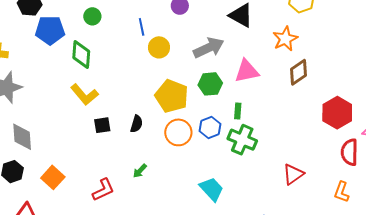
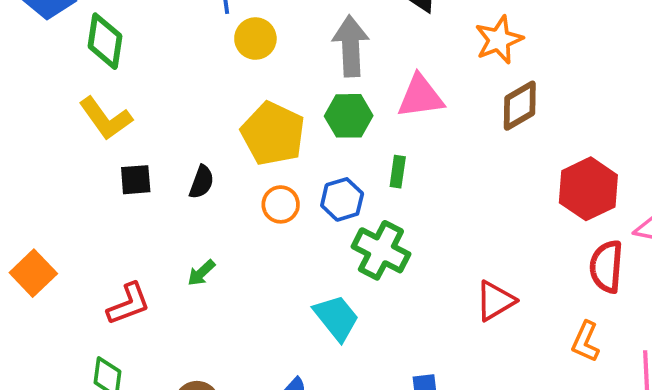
gray arrow: (209, 48) -> (351, 46), turned -72
orange circle: (178, 132) -> (281, 204), size x0.7
green cross: (242, 140) -> (381, 250), moved

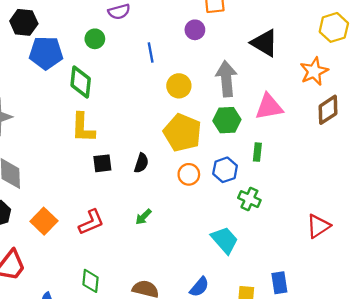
yellow circle: (255, 39) -> (179, 86), moved
yellow L-shape: (106, 118) -> (83, 128), turned 40
green cross: (381, 250) -> (249, 199), size x0.7
red L-shape: (129, 304) -> (91, 222), moved

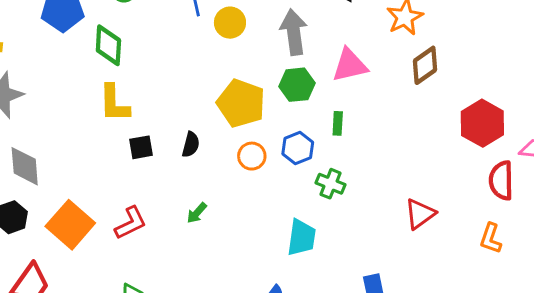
yellow circle: (179, 86) -> (230, 23), moved
orange square: (44, 221) -> (70, 225), size x1.4
cyan trapezoid: (225, 240) -> (301, 237), turned 52

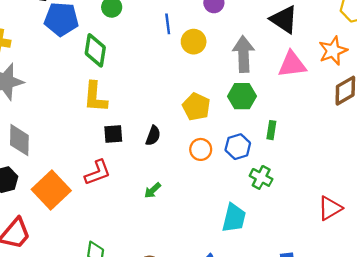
pink triangle: (350, 65) -> (292, 64), moved
yellow pentagon: (241, 103) -> (196, 107), size x0.7
red L-shape: (131, 223) -> (98, 173), moved

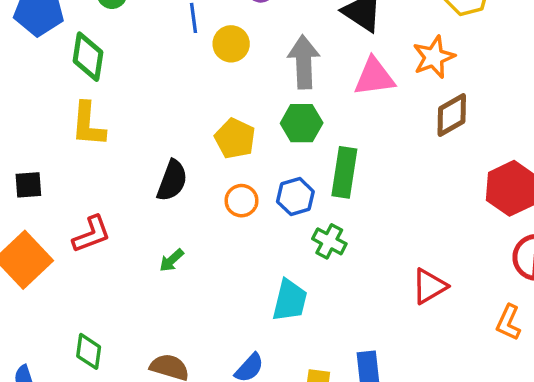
green rectangle: (271, 130) -> (344, 172), size x1.8
black square: (113, 134) -> (28, 185), moved
black semicircle: (153, 136) -> (172, 181), size x1.4

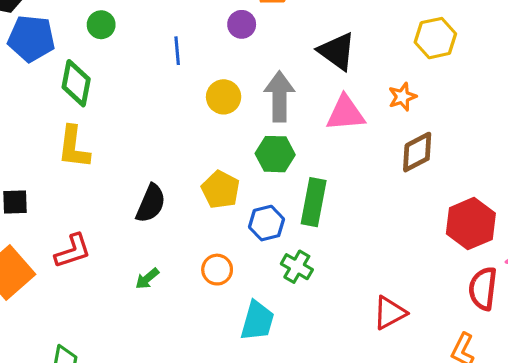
yellow circle: (231, 44) -> (224, 97), moved
orange star: (434, 57) -> (402, 97), size x0.7
yellow pentagon: (235, 138) -> (221, 190), moved
orange circle: (241, 201) -> (217, 270), moved

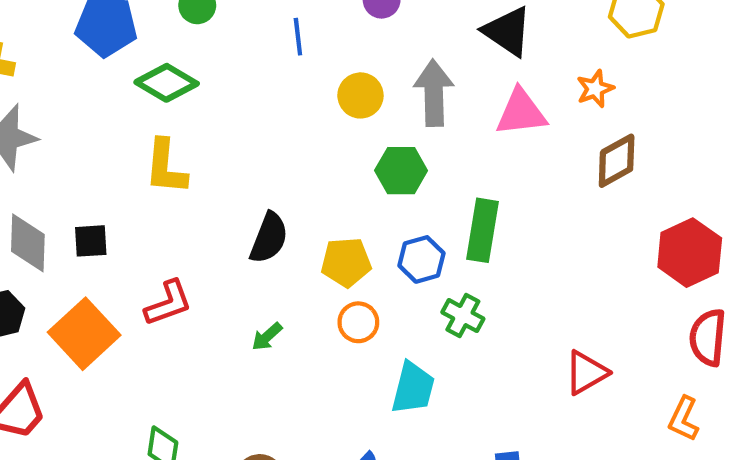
green diamond: (76, 83) -> (167, 83), turned -69
green hexagon: (275, 154) -> (401, 171), moved
yellow pentagon: (221, 190) -> (346, 262), moved, turned -30

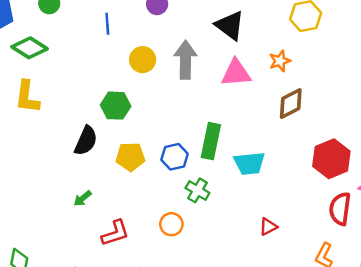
green hexagon: (401, 171) -> (116, 106), moved
red L-shape: (168, 303) -> (115, 233), moved
orange circle: (358, 322) -> (171, 224), moved
red triangle: (586, 373) -> (268, 227), size x0.7
cyan trapezoid: (413, 388) -> (249, 163), moved, turned 68

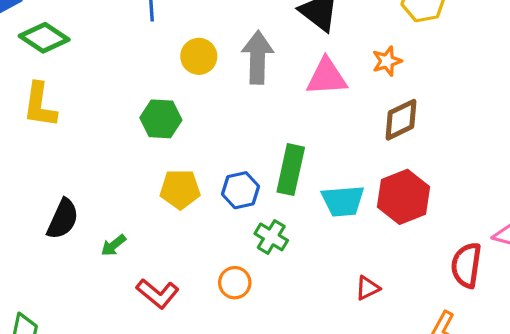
black semicircle: (86, 141) -> (63, 219), moved
red hexagon: (331, 159) -> (403, 197), moved
red L-shape: (115, 233) -> (158, 294), turned 56

